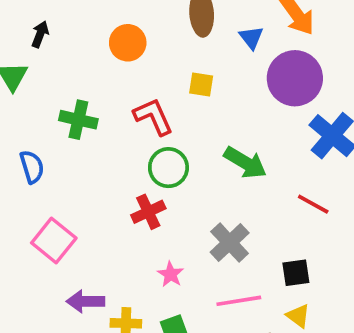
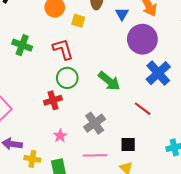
yellow square: (201, 84) -> (78, 21), moved

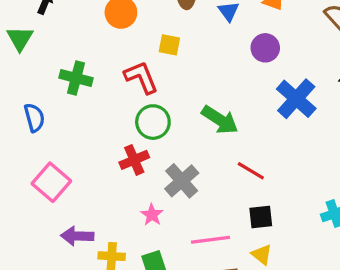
yellow square: (78, 21) -> (169, 45), moved
purple circle: (142, 39) -> (265, 48), size x0.6
red line: (143, 109) -> (251, 171), moved
gray cross: (95, 123) -> (182, 181), moved

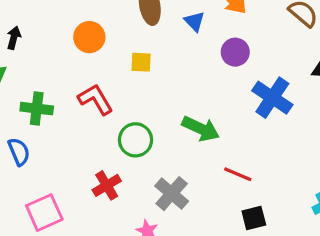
red L-shape: (141, 77) -> (96, 99), moved
green cross: (76, 78) -> (37, 109), moved
red cross: (134, 160) -> (107, 185), moved
pink square: (51, 182) -> (44, 213), turned 33

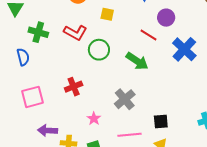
red L-shape: (96, 99) -> (75, 33), turned 140
green circle: (135, 140) -> (99, 50), moved
red line: (238, 174) -> (148, 35), moved
gray cross: (172, 194) -> (125, 99), moved

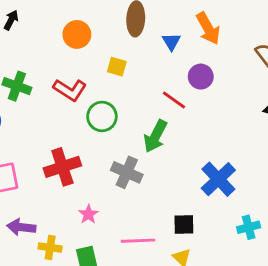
blue cross: (184, 49) -> (218, 179), moved
green arrow: (137, 61) -> (155, 136), turned 80
red cross: (74, 87) -> (62, 167), size x1.4
gray cross: (125, 99) -> (127, 172), moved, turned -30

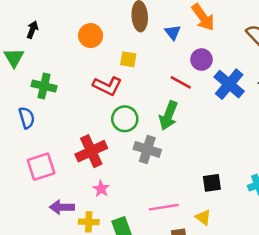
red L-shape: (70, 90) -> (107, 86), moved
green circle: (102, 116) -> (125, 119), moved
blue cross: (218, 179) -> (229, 84), moved
pink star: (88, 214) -> (101, 189), moved
black square: (184, 225) -> (212, 183), moved

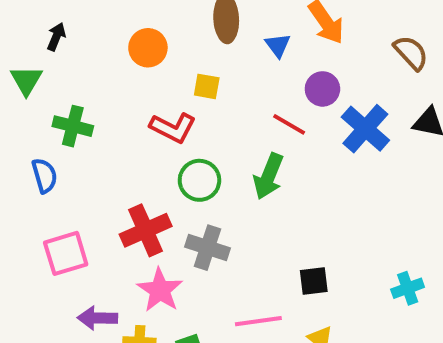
gray cross: (147, 149) -> (208, 248), moved
black square: (212, 183) -> (314, 281), moved
pink star: (101, 189) -> (160, 290), size x1.6

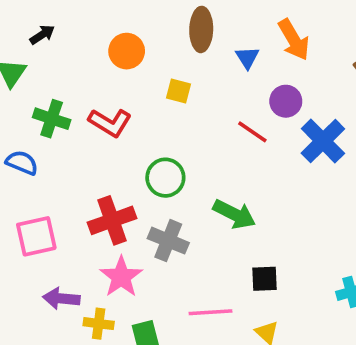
black arrow: (56, 37) -> (42, 35), turned 30
red L-shape: (173, 128) -> (110, 123), moved
blue semicircle: (45, 176) -> (22, 163), turned -56
green arrow: (268, 176) -> (234, 214), moved, turned -90

